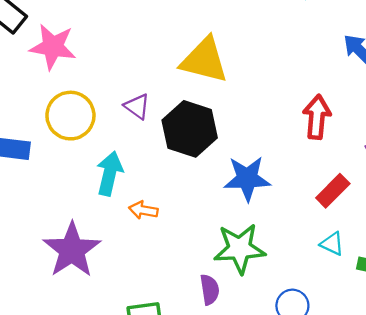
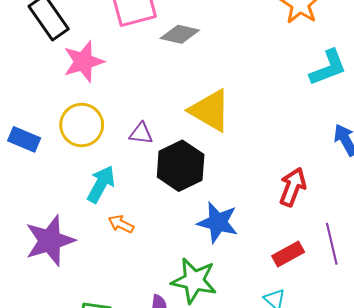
pink star: (53, 47) -> (84, 62), turned 30
purple triangle: (137, 106) -> (141, 133), turned -45

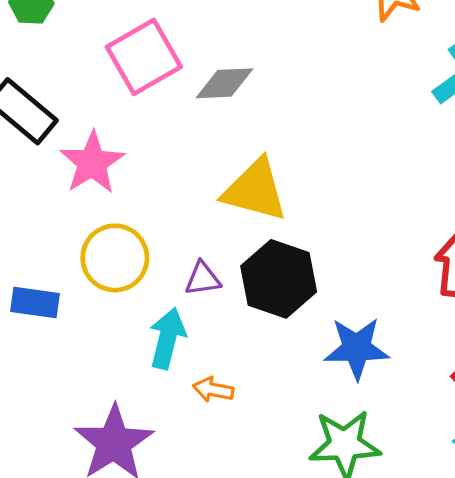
yellow triangle: (210, 110) -> (255, 190), moved
purple triangle: (141, 133) -> (203, 279), moved

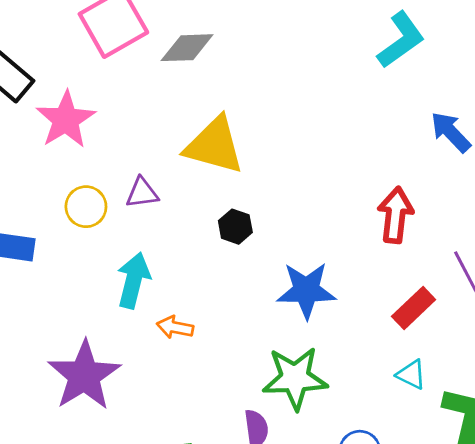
yellow circle: (115, 258) -> (86, 207), size x0.7
purple triangle: (203, 279) -> (142, 193), moved
black hexagon: (279, 279) -> (235, 227), size x0.5

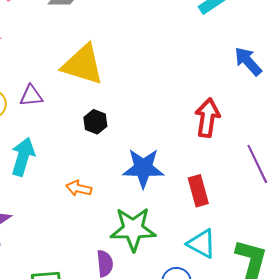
red rectangle: (414, 308) -> (198, 191), moved, turned -64
orange arrow: (175, 327) -> (79, 188), moved
cyan triangle: (411, 375) -> (201, 244), moved, size x1.4

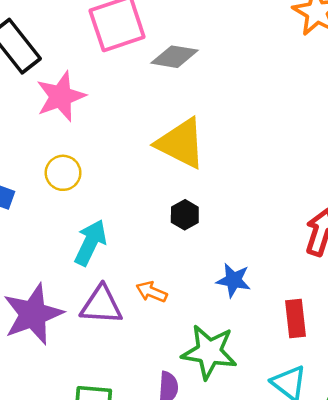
purple triangle: (31, 96) -> (101, 305), moved, size x1.5
blue star: (143, 168) -> (234, 280), size x0.7

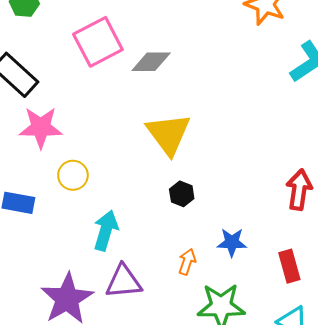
pink star: (61, 96) -> (41, 127), moved, turned 30
yellow triangle: (181, 143) -> (168, 134), turned 36
orange arrow: (151, 292) -> (187, 262), moved, turned 95

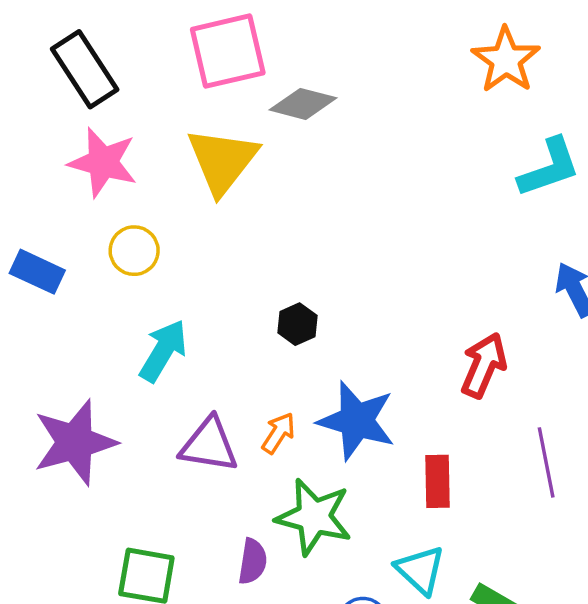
yellow triangle: (168, 134) -> (222, 161), moved
blue star: (232, 242) -> (357, 421), size x1.6
purple triangle: (124, 282) -> (209, 445), moved

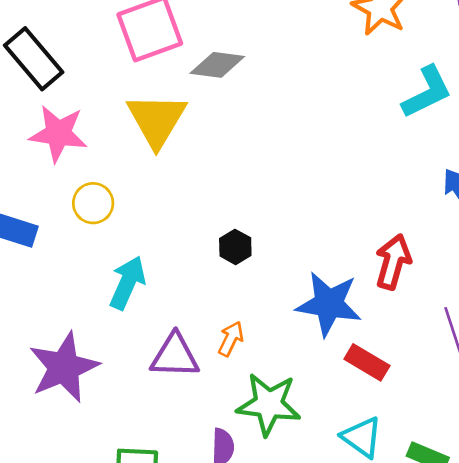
blue star: (357, 421) -> (329, 304), moved
red rectangle: (437, 481) -> (367, 362), turned -51

